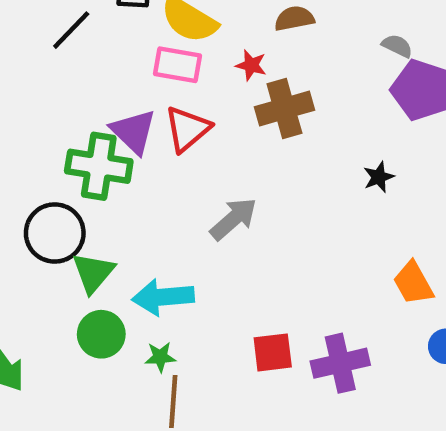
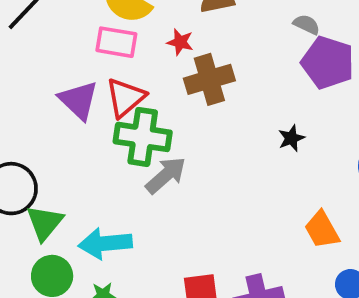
green cross: (99, 166) -> (143, 137), moved

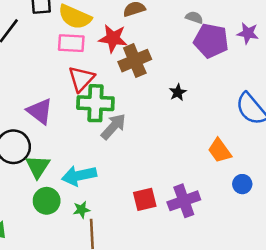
red star: (180, 42) -> (113, 38), size x1.6
purple triangle: (79, 100) -> (40, 111), moved
black star: (291, 138) -> (178, 92), moved

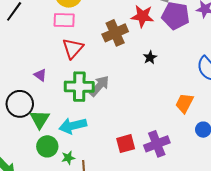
red star: (113, 38) -> (142, 16), moved
green cross: (95, 103) -> (79, 87), moved
purple triangle: (40, 111) -> (40, 75), size x0.6
orange trapezoid: (220, 151) -> (184, 103), turned 65
green star: (82, 210) -> (68, 158), moved

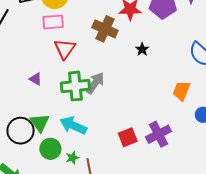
brown cross: (115, 33) -> (105, 29), turned -35
black circle: (20, 104) -> (21, 131), moved
cyan arrow: (73, 126) -> (73, 125), turned 44

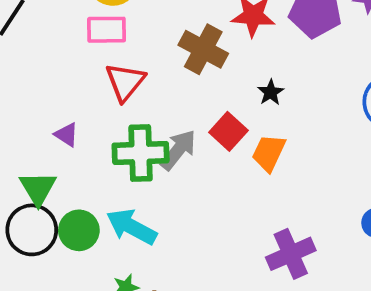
orange trapezoid: (181, 91) -> (269, 153), moved
green triangle: (40, 123) -> (38, 188), moved
red square: (128, 137) -> (228, 131), moved, turned -30
green circle: (50, 149) -> (79, 230), moved

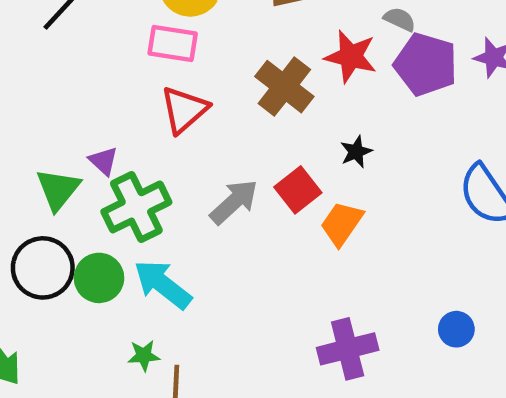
green cross: (141, 153) -> (136, 207), moved, turned -34
green triangle: (38, 188) -> (58, 189), moved

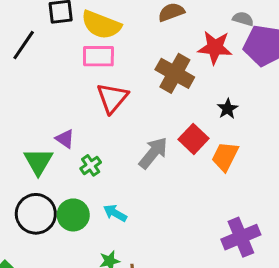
green cross: (136, 207) -> (91, 165), size x0.5
cyan arrow: (163, 284) -> (115, 213), size x0.6

